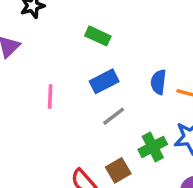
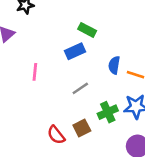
green rectangle: (98, 36) -> (87, 30), moved
blue rectangle: (104, 81) -> (75, 51), moved

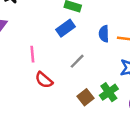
green cross: (108, 112) -> (109, 92), moved
red semicircle: (56, 135) -> (44, 80), moved

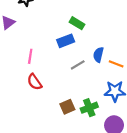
gray line: (77, 61) -> (78, 65), moved

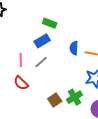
pink line: (30, 56) -> (21, 60), moved
gray line: (78, 65) -> (41, 62), moved

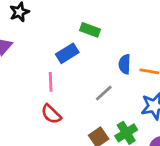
blue rectangle: (42, 41) -> (67, 53), moved
gray line: (41, 62) -> (104, 93), moved

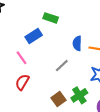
pink line: (51, 82) -> (21, 58), turned -32
red semicircle: (51, 114) -> (22, 82), turned 77

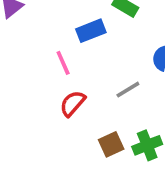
red semicircle: (22, 82) -> (73, 103), moved

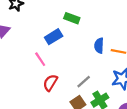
gray line: (128, 90) -> (84, 82), moved

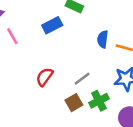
pink line: (40, 59) -> (12, 36), moved

